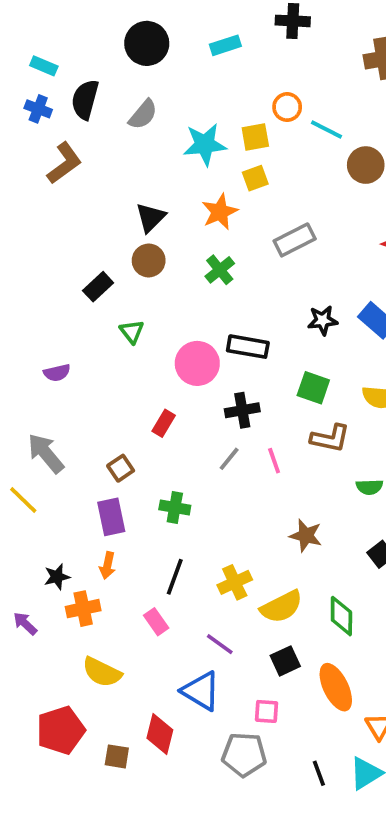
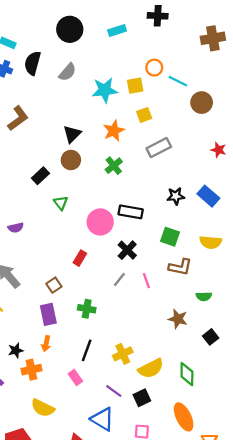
brown L-shape: (64, 163) -> (18, 118), moved
yellow square: (255, 178) -> (144, 115), moved
black cross: (242, 410) -> (127, 250), turned -36
brown star: (306, 536) -> (178, 319), moved
black square: (285, 661) -> (142, 398), moved

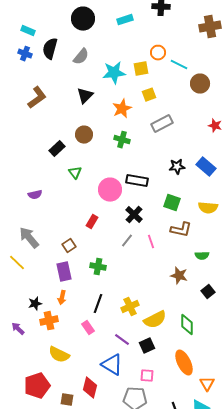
black triangle: (72, 134) -> (85, 96), moved
green cross: (114, 166) -> (122, 140), turned -35

